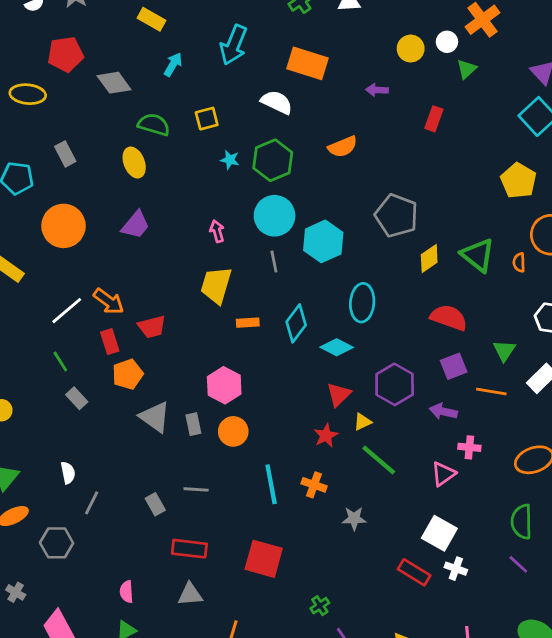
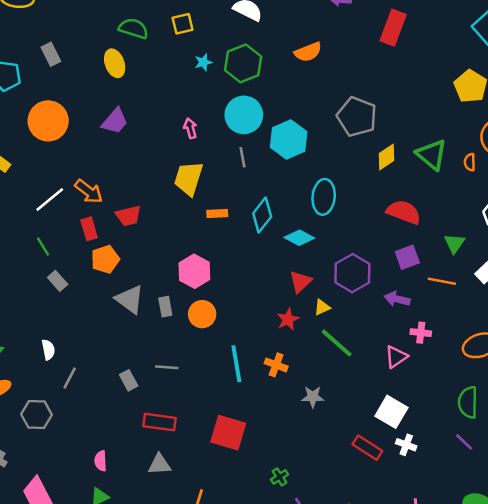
red rectangle: (434, 119) -> (393, 28), size x1.5
cyan star: (230, 160) -> (203, 62), turned -30

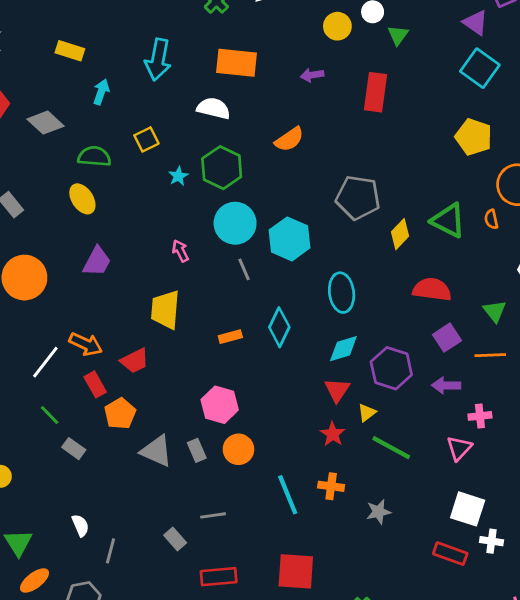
yellow trapezoid: (189, 178) -> (165, 310), moved
cyan diamond: (299, 238) -> (343, 349), moved, turned -32

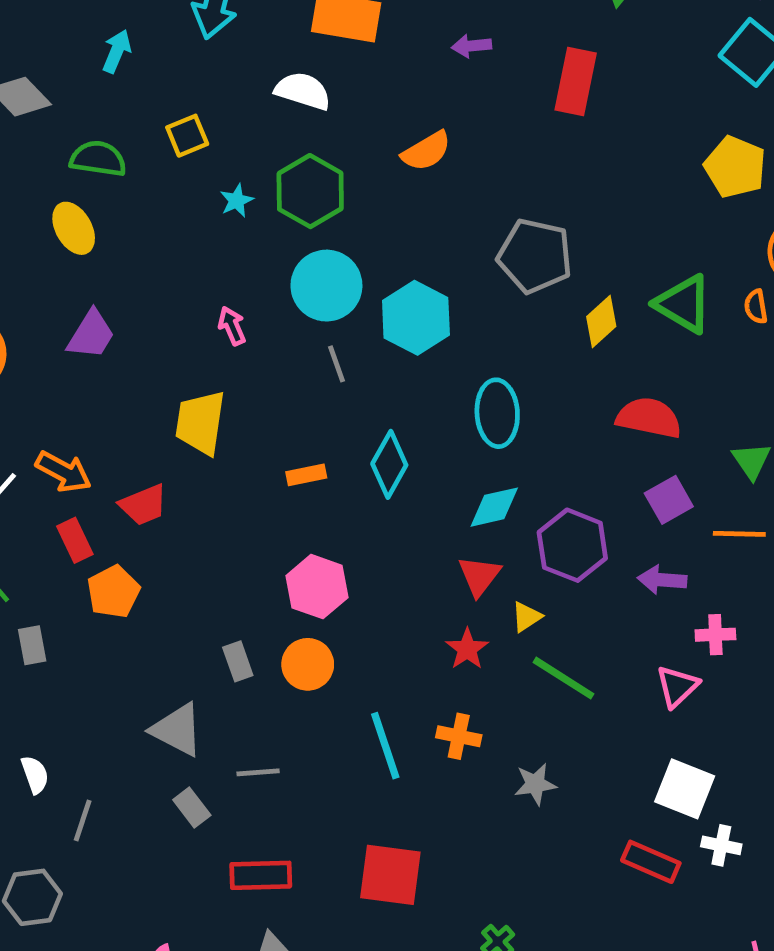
pink hexagon: (220, 405) -> (317, 587), moved
gray rectangle: (74, 449) -> (32, 645), turned 40
gray triangle: (156, 451) -> (177, 730), moved

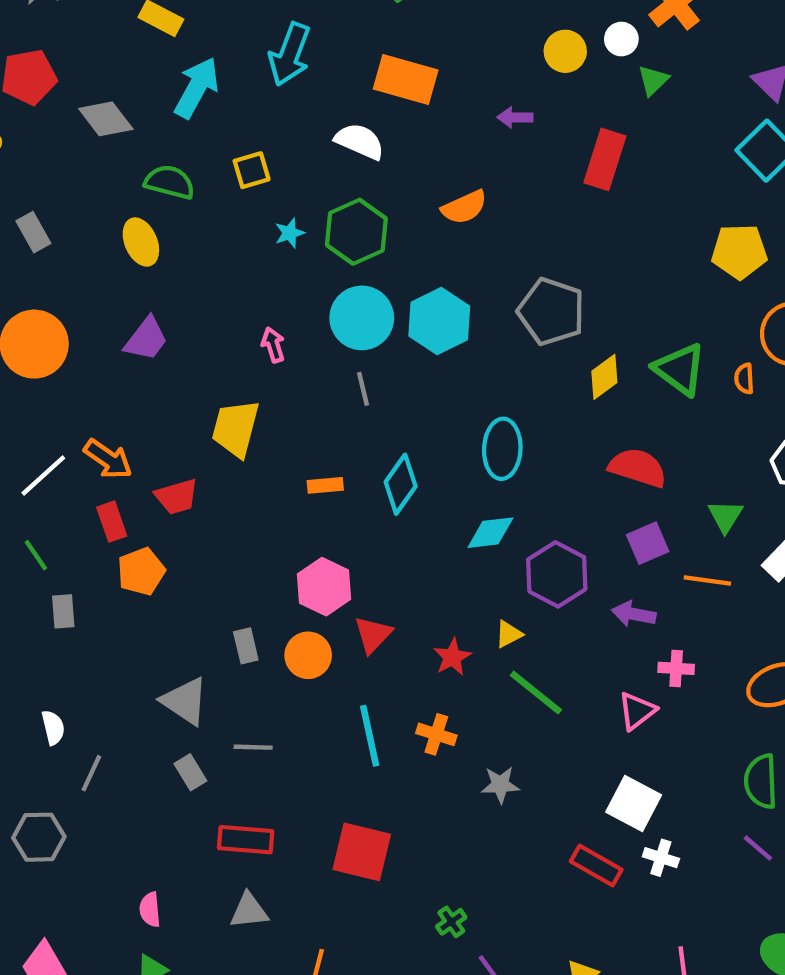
cyan arrow: (117, 51) -> (197, 88), size x1.6
yellow pentagon: (735, 167) -> (739, 251), turned -30
cyan hexagon: (416, 318) -> (439, 321), moved
red triangle: (479, 576) -> (373, 635), moved

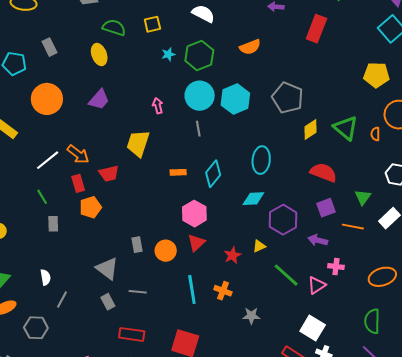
pink hexagon: (324, 587) -> (194, 214), moved
green line: (536, 693) -> (286, 275), moved

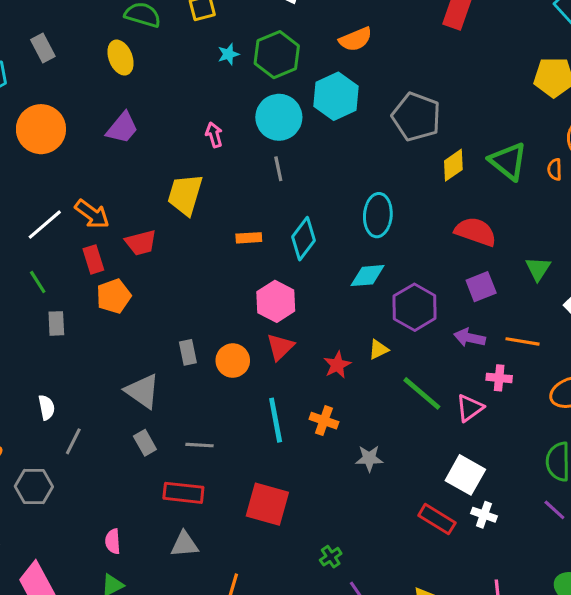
cyan hexagon: (235, 99) -> (336, 96), moved
orange line: (353, 227) -> (522, 341), moved
gray line: (138, 292) -> (200, 445), moved

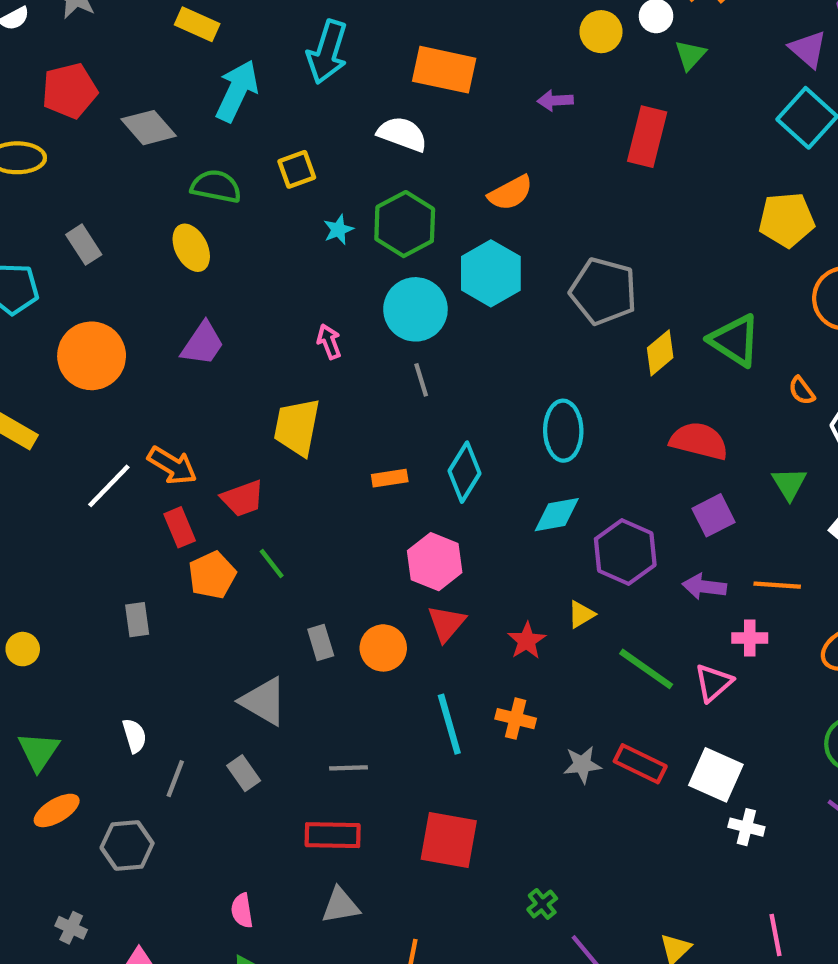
orange semicircle: (555, 169) -> (802, 391), moved, turned -30
green line: (38, 282) -> (272, 563), moved
gray rectangle: (145, 443) -> (244, 773), moved
red rectangle: (437, 519) -> (640, 764), moved

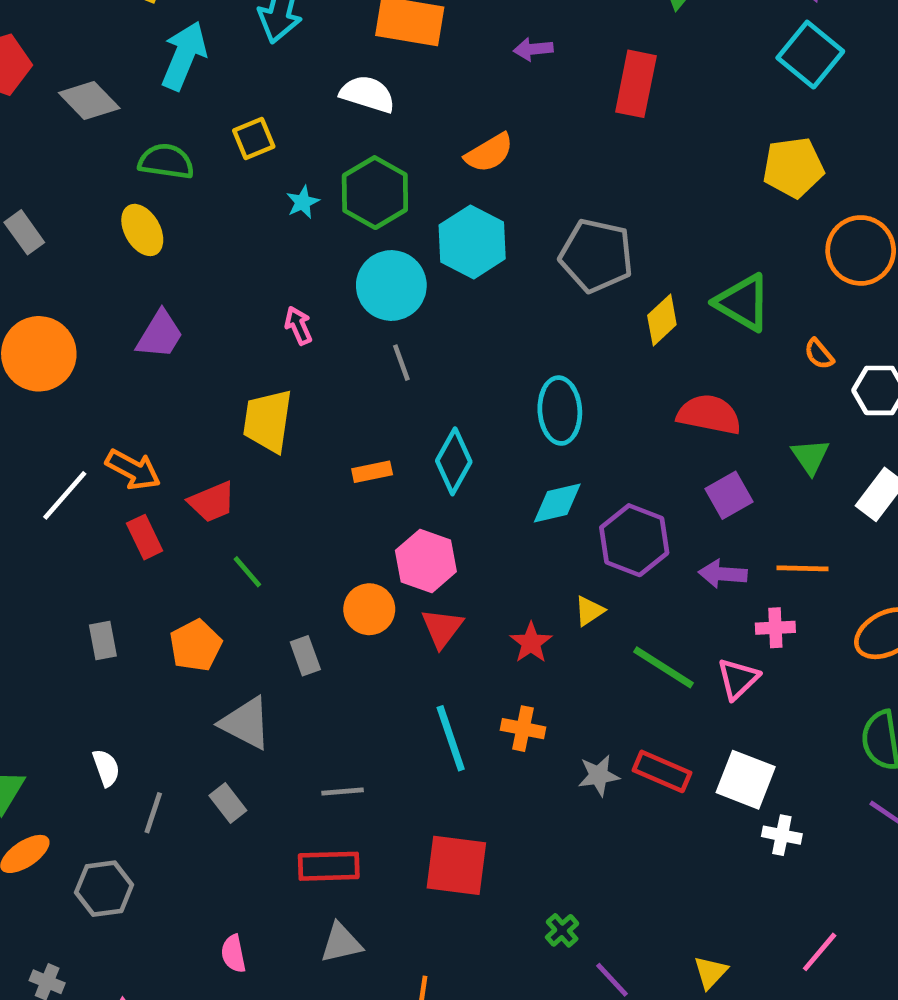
orange pentagon: (212, 575) -> (196, 645), moved
orange circle: (383, 648) -> (369, 609), moved
pink line: (776, 935) -> (820, 952), turned 54

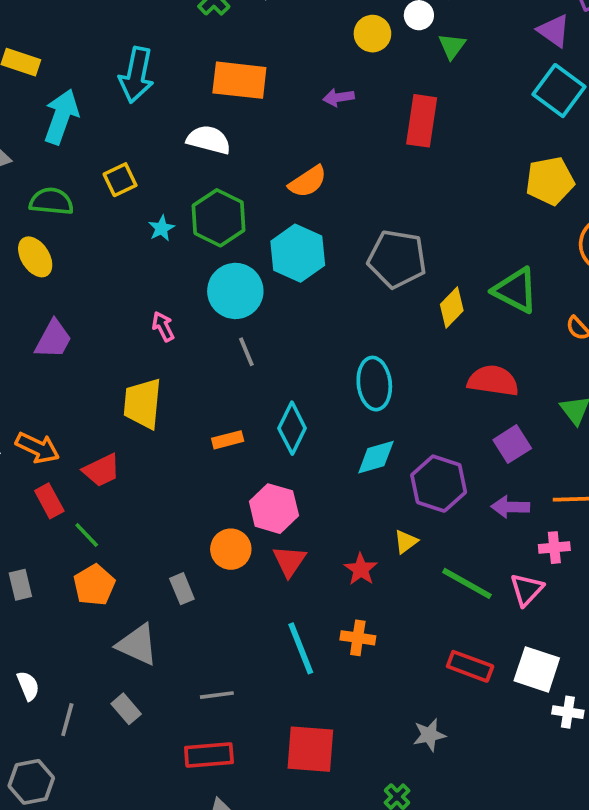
green line: (247, 572) -> (87, 535), moved
gray star: (599, 775) -> (429, 735), moved

